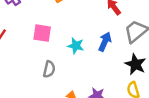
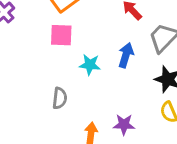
pink square: (42, 33) -> (61, 35), moved

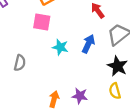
gray semicircle: (60, 98) -> (20, 63), moved

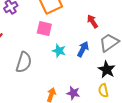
gray semicircle: (20, 63) -> (24, 62), size x1.5

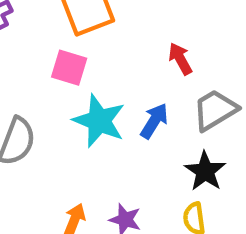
cyan star: (59, 51) -> (99, 121), size x1.6

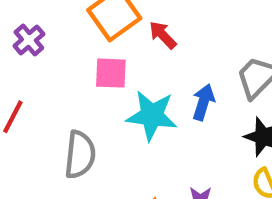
red arrow: (180, 59) -> (163, 35), moved

